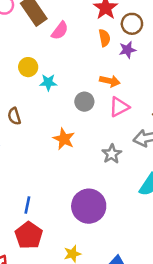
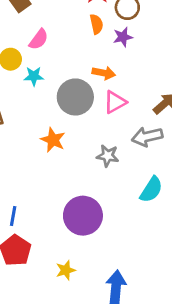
pink semicircle: (60, 31) -> (39, 39), moved
gray circle: (84, 102) -> (75, 97), size x1.6
gray star: (112, 154) -> (108, 156), turned -30

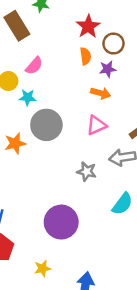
orange arrow: (104, 73) -> (101, 93), moved
gray circle: (75, 97) -> (46, 125), moved
orange star: (53, 140) -> (15, 143), moved, turned 30

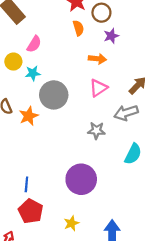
purple star: (108, 69) -> (111, 36), moved

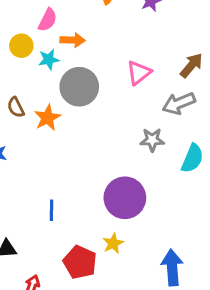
orange arrow: (97, 59) -> (73, 40), moved
gray star: (96, 131) -> (152, 140), moved
red pentagon: (31, 211) -> (80, 262), moved
yellow star: (71, 223) -> (113, 243), moved

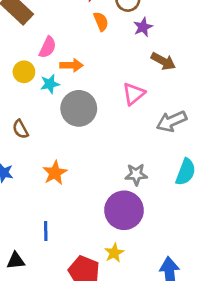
brown arrow: (191, 65) -> (163, 61), moved, turned 80
orange star: (47, 118) -> (55, 173), moved
gray star: (152, 140) -> (136, 174), moved
blue line: (51, 210) -> (46, 231), moved

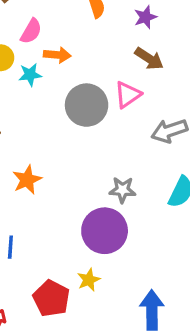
brown arrow: (163, 61) -> (149, 59), moved
gray circle: (79, 108) -> (87, 105), moved

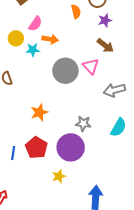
pink triangle: (128, 95) -> (91, 66), turned -42
orange star: (27, 180) -> (39, 112), moved
red pentagon: (51, 298) -> (36, 148), moved

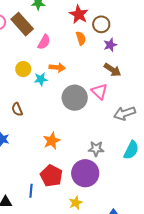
pink semicircle: (35, 24) -> (44, 42), moved
blue line: (13, 153) -> (31, 191), moved

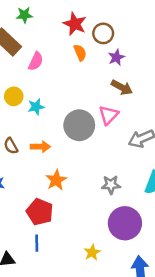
orange arrow: (57, 67) -> (40, 147), moved
pink triangle: (99, 91) -> (108, 115), turned 36
purple circle: (85, 173) -> (125, 223), moved
red pentagon: (51, 176) -> (40, 212), moved

